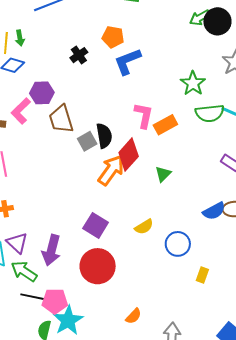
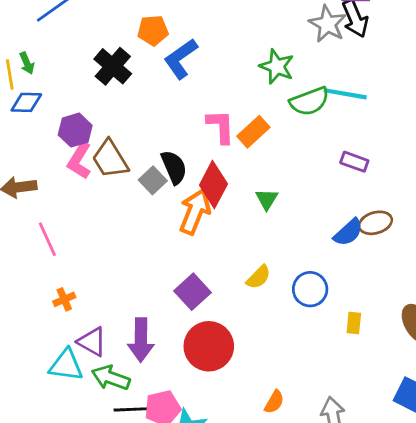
black cross: (79, 55) -> (113, 66), size x1.5
pink L-shape: (21, 111) -> (79, 161), moved
purple square: (96, 225) -> (193, 292), turned 30

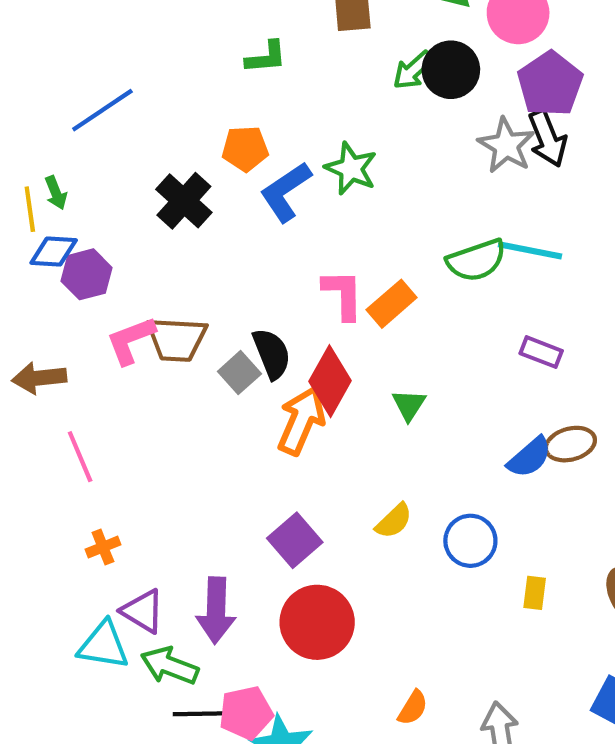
green star: (277, 67) -> (351, 169), moved
purple hexagon: (75, 130) -> (86, 274), moved
brown trapezoid: (110, 159) -> (177, 339), turned -57
pink L-shape: (79, 161) -> (131, 340), turned 36

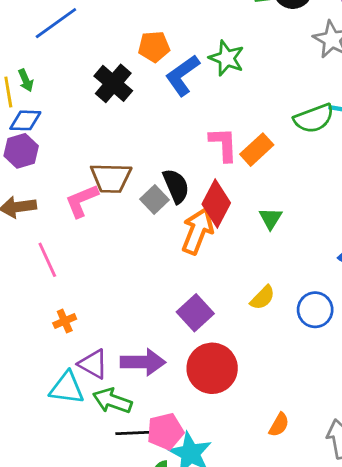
purple hexagon: (86, 274) -> (21, 151), moved
pink L-shape: (131, 340) -> (82, 201), moved
purple arrow: (216, 610) -> (143, 362), turned -90

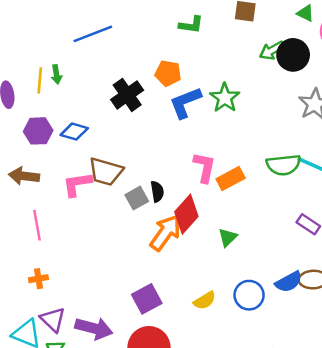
blue diamond: (25, 120) -> (74, 132), moved
black semicircle: (176, 186) -> (157, 191), size x0.7
blue circle: (315, 310) -> (249, 295), moved

